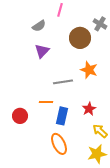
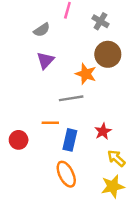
gray cross: (100, 24) -> (100, 21), moved
brown circle: (80, 38) -> (108, 54), moved
orange star: (89, 70) -> (86, 74), moved

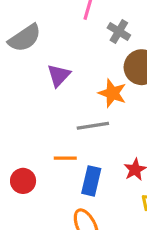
gray cross: (100, 21) -> (119, 31), moved
gray semicircle: (42, 30) -> (25, 38), moved, size x1.5

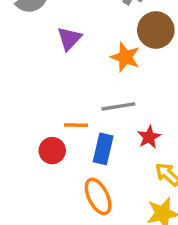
gray line: (93, 126) -> (118, 106), moved
red circle: (23, 181) -> (52, 151), moved

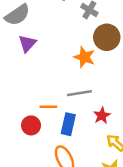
purple triangle: (69, 38) -> (27, 43), moved

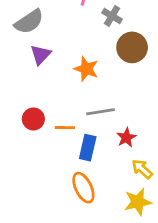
orange star: (84, 57) -> (86, 69), moved
red circle: (31, 125) -> (33, 119), moved

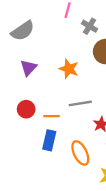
purple triangle: (41, 55) -> (28, 68), moved
blue rectangle: (88, 148) -> (49, 140), moved
orange ellipse: (83, 188) -> (80, 153), moved

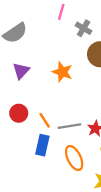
gray line: (80, 103) -> (69, 126), moved
orange line: (51, 116) -> (45, 120), turned 56

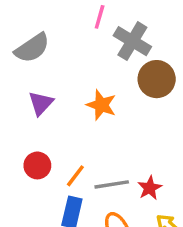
gray cross: (84, 28) -> (132, 41), size x1.5
orange line: (45, 120) -> (75, 176), turned 70

